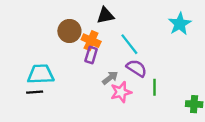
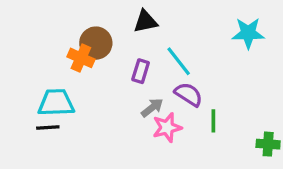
cyan star: (180, 24) -> (248, 33), turned 30
orange cross: (91, 41) -> (81, 58), moved
purple rectangle: (91, 55) -> (141, 71), moved

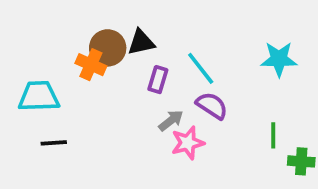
black triangle: (146, 22) -> (141, 42), moved
cyan star: (248, 33) -> (279, 59), moved
cyan trapezoid: (56, 103) -> (39, 96), moved
green line: (213, 121) -> (273, 135), moved

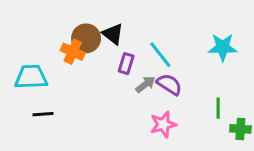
black triangle: (141, 42) -> (113, 34), turned 50
gray arrow: (171, 121) -> (145, 84), moved
pink star: (188, 143) -> (163, 124), moved

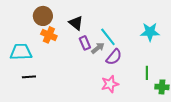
brown circle: (86, 38) -> (43, 16), moved
purple rectangle: (126, 64) -> (85, 43), turned -40
gray arrow: (145, 84) -> (98, 48), moved
purple semicircle: (169, 84) -> (114, 57), turned 96

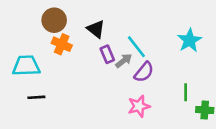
cyan star: (150, 32) -> (190, 40), turned -30

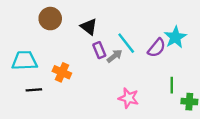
orange cross: (62, 44) -> (62, 72), moved
purple semicircle: (144, 72) -> (157, 48), moved
pink star: (139, 106) -> (129, 98), turned 30

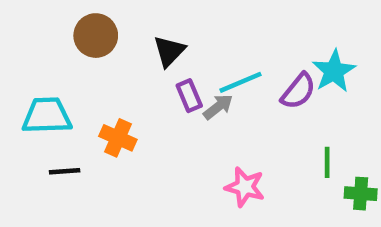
black triangle: (89, 27) -> (169, 51), turned 36
cyan line: (126, 43) -> (240, 82), turned -75

